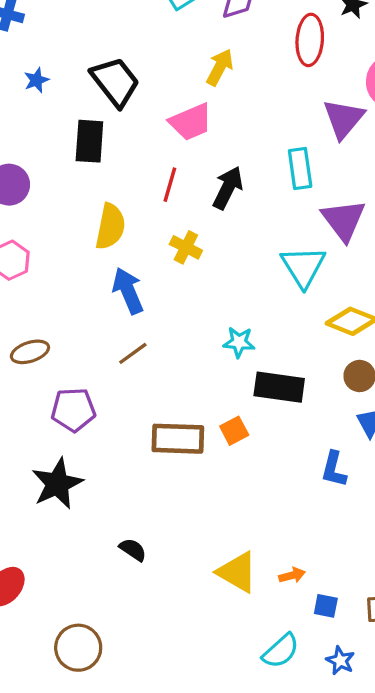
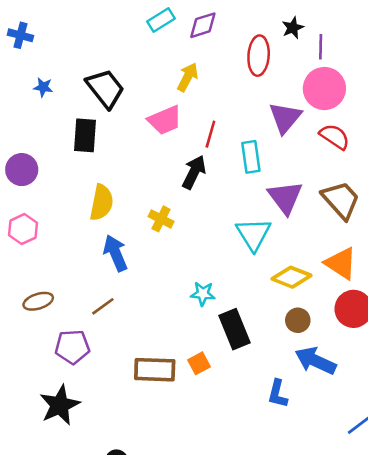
blue star: (36, 80) -> (43, 87), turned 30
red line: (170, 185) -> (210, 134), moved
brown line: (133, 353) -> (103, 306), moved
black rectangle: (279, 387) -> (234, 329), turned 60

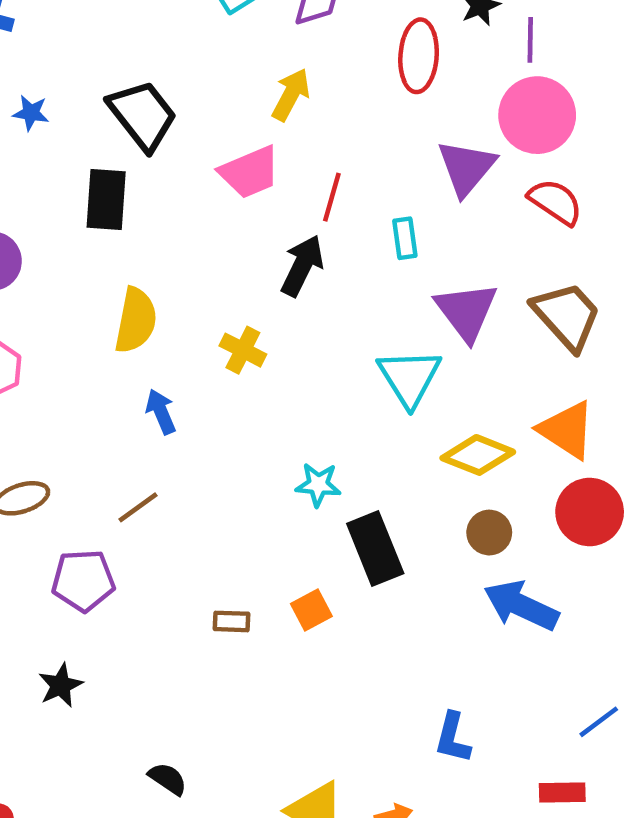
cyan rectangle: (251, 157) -> (405, 238), size x0.7
blue arrow: (115, 253) -> (161, 412), size x0.7
brown rectangle: (155, 370) -> (232, 621), size x0.5
blue L-shape: (278, 394) -> (453, 738), moved
black star: (60, 405) -> (60, 685), size x0.6

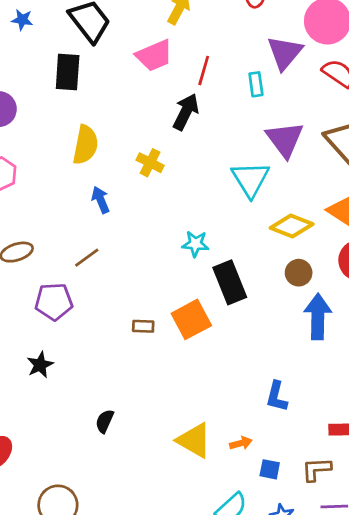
cyan rectangle: (405, 238) -> (256, 84), moved
blue arrow: (521, 605) -> (318, 317), turned 66
orange square: (311, 610) -> (191, 319), size x1.6
black semicircle: (168, 779) -> (105, 421), turned -100

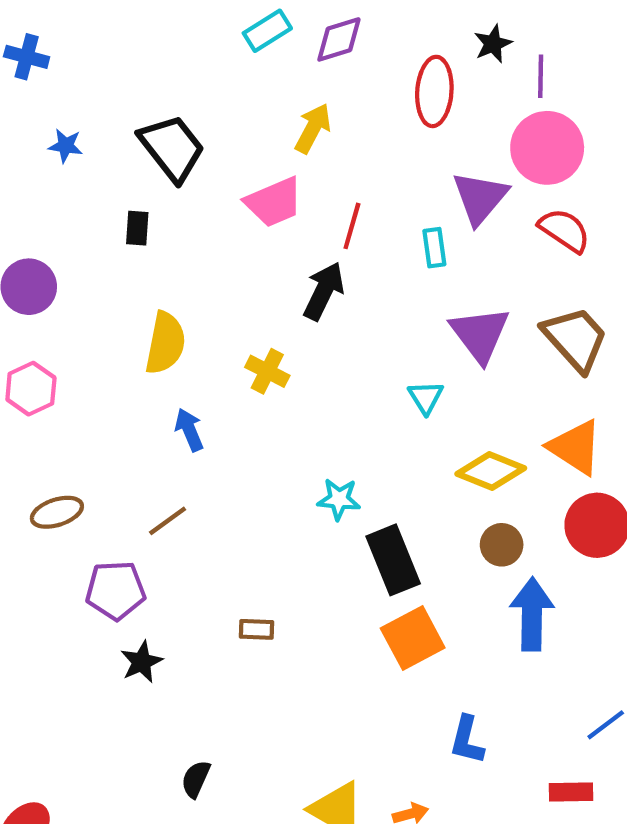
black rectangle: (68, 72) -> (137, 228), size x0.6
cyan triangle: (250, 179) -> (426, 397), size x0.6
orange square: (191, 319) -> (413, 638), moved
black star: (40, 365) -> (142, 662), moved

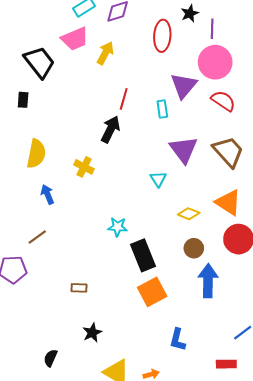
pink trapezoid: (274, 202) -> (75, 39), moved
yellow diamond: (491, 471) -> (189, 214), size x0.7
black star: (142, 662) -> (92, 333), moved

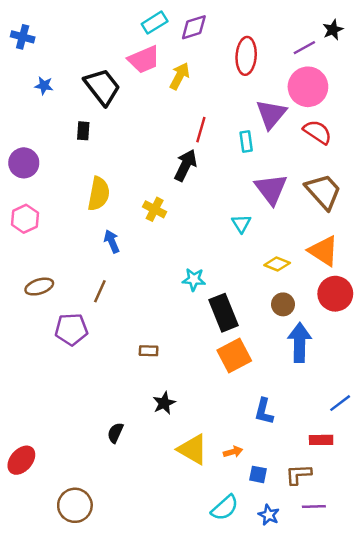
black star: (190, 13) -> (333, 30), moved
purple line: (212, 29) -> (304, 48), turned 60
brown line: (37, 237) -> (100, 291), turned -30

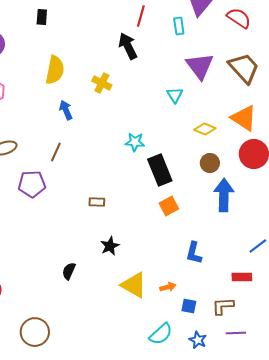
black arrow: (185, 165) -> (128, 46), turned -52
orange square: (234, 356) -> (169, 206), size x0.7

